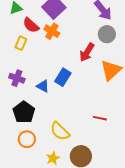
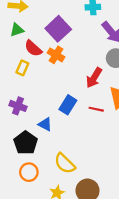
blue triangle: (43, 86) -> (45, 124), moved
red line: (100, 118) -> (96, 109), moved

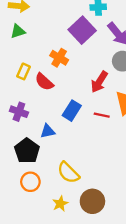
purple square: (58, 29) -> (82, 30), moved
red semicircle: (33, 48) -> (44, 82), moved
blue triangle: (45, 124) -> (48, 131), turned -40

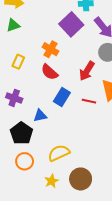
red semicircle: (44, 82) -> (49, 72), moved
yellow semicircle: (68, 173) -> (59, 153), turned 110

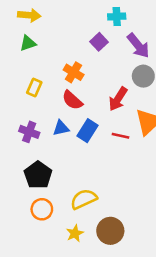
purple square: (71, 24) -> (99, 42), size x0.6
blue triangle: (40, 116) -> (61, 128), moved

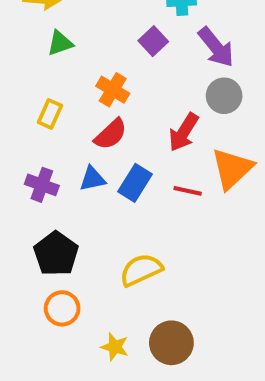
green triangle: (28, 43) -> (60, 43), moved
red semicircle: (72, 100) -> (111, 134), turned -85
yellow semicircle: (84, 199) -> (141, 270), moved
yellow star: (75, 233) -> (115, 347), turned -30

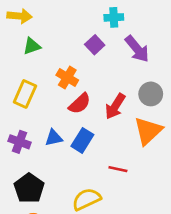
gray circle: (224, 96) -> (151, 94), moved
yellow rectangle: (50, 114) -> (25, 94), size x1.4
red semicircle: (111, 134) -> (80, 104), moved
red line: (188, 191) -> (118, 169), moved

